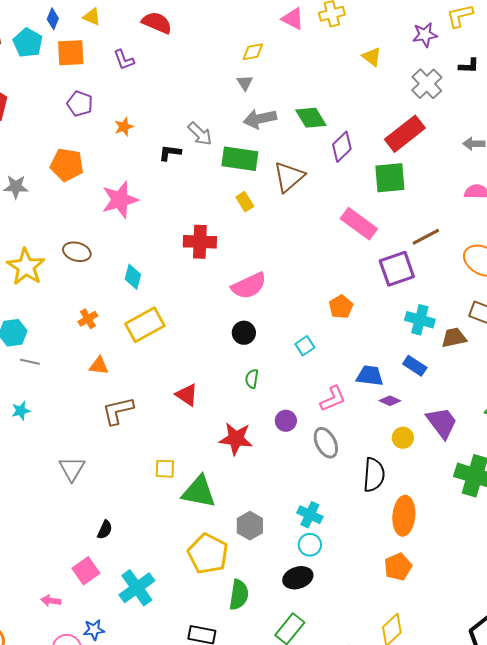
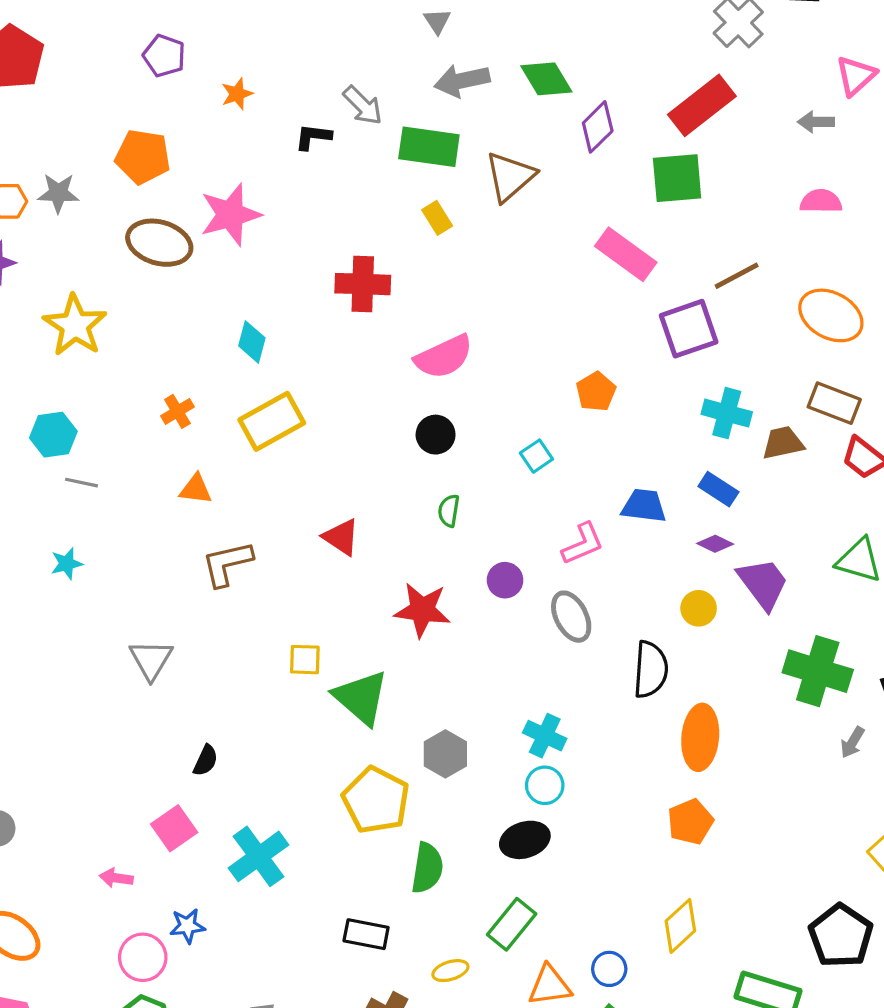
brown ellipse: (77, 252) -> (159, 243), moved, size x1.4
purple diamond: (390, 401) -> (715, 544), moved
green triangle: (199, 492) -> (361, 698), turned 30

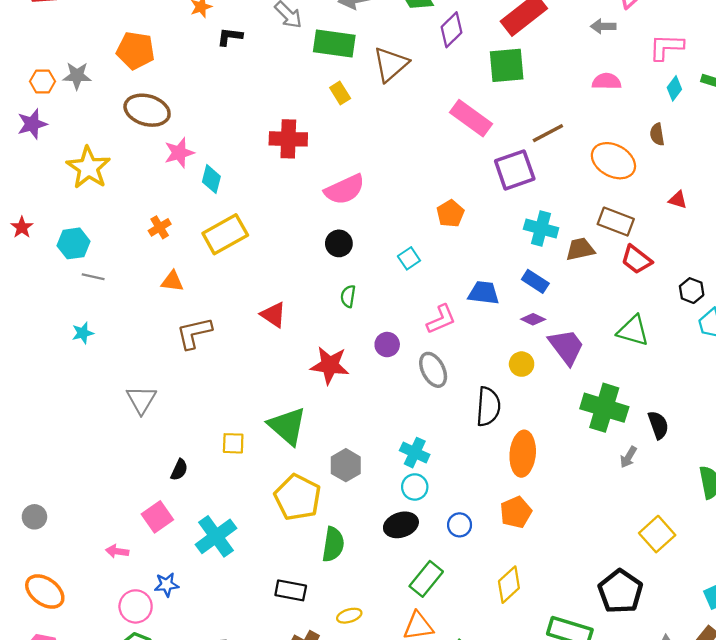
black L-shape: (313, 137) -> (230, 37), moved
pink star: (230, 215) -> (179, 153), moved, size x0.7
yellow square: (305, 660) -> (233, 443), moved
green rectangle: (512, 924) -> (426, 579), moved
blue circle: (609, 969) -> (460, 525), moved

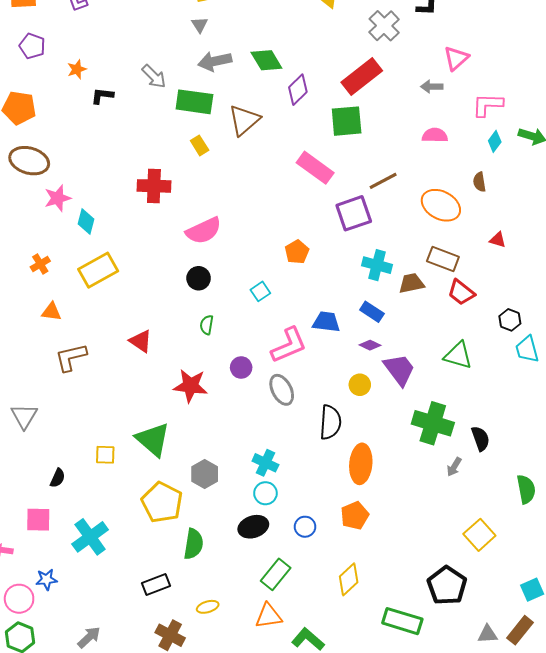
pink L-shape: (441, 319) -> (289, 345), size x1.4
pink square: (157, 517) -> (38, 520), turned 36
black rectangle: (291, 590) -> (156, 585), turned -32

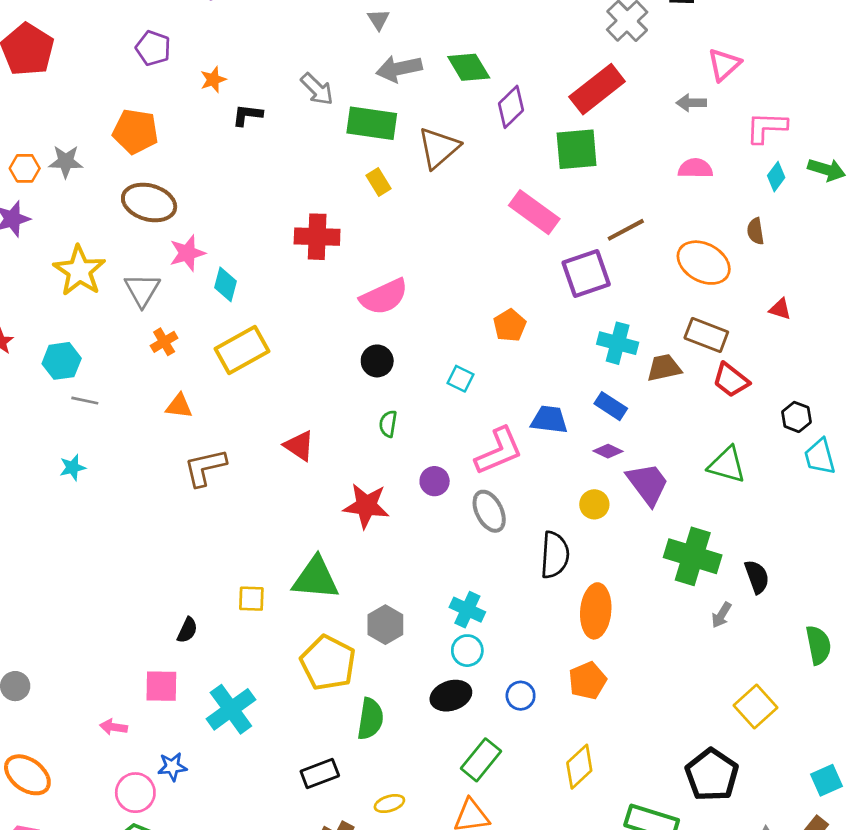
cyan square: (260, 291) -> (460, 379), turned -30
gray triangle: (24, 416) -> (142, 290), moved
green triangle: (153, 440) -> (316, 578), turned -36

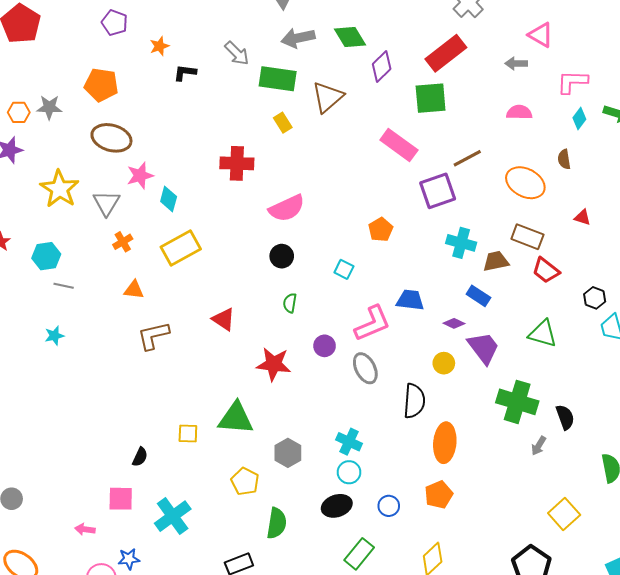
pink triangle: (724, 65) -> (541, 35), turned -48
blue rectangle: (611, 406) -> (478, 296), moved
yellow pentagon: (328, 663) -> (245, 481), size x0.7

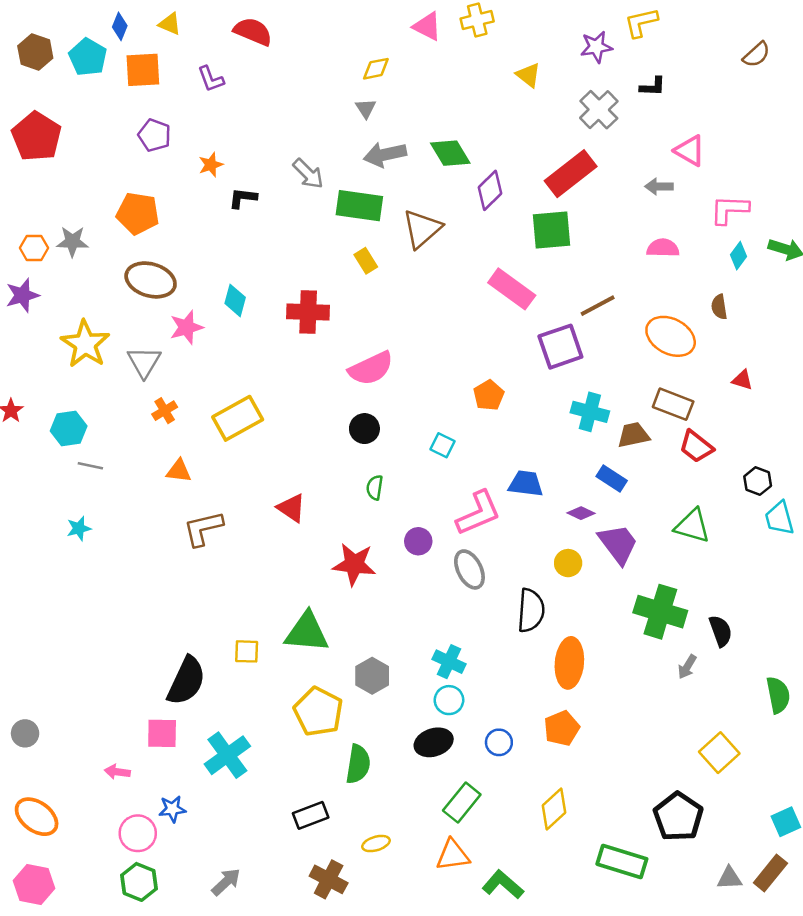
cyan diamond: (169, 199) -> (235, 300), moved
black semicircle: (140, 457) -> (186, 681), size x2.0
yellow pentagon: (245, 481) -> (318, 712), size x1.4

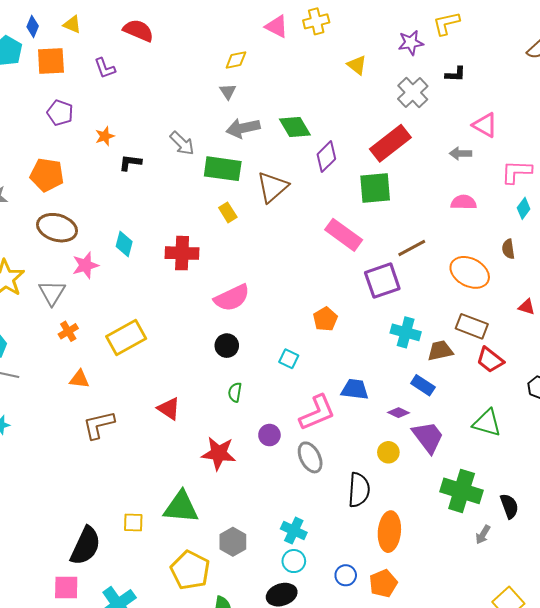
blue circle: (499, 742) -> (346, 575), moved

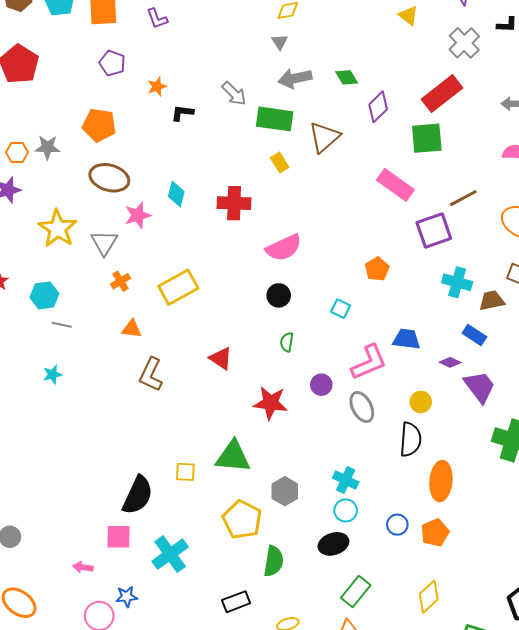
green diamond: (295, 127) -> (347, 77), size x0.7
brown L-shape: (99, 425) -> (151, 375), turned -52
yellow circle: (388, 452) -> (421, 402), moved

